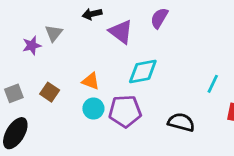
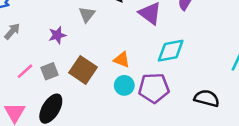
purple star: (32, 45) -> (57, 35), moved
brown square: (50, 92) -> (83, 70), size x1.5

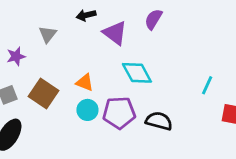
cyan diamond: (171, 51) -> (137, 73), turned 72
black semicircle: (207, 98) -> (159, 121), moved

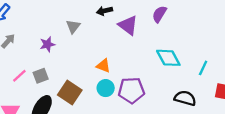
cyan diamond: (137, 73) -> (168, 58), moved
brown square: (43, 93) -> (70, 93), moved
black semicircle: (159, 121) -> (185, 98), moved

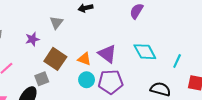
purple triangle: (128, 25) -> (107, 54), moved
gray square: (41, 76) -> (42, 79), moved
brown square: (70, 93) -> (55, 59), moved

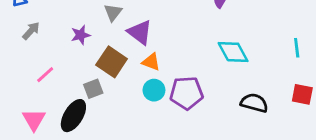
purple triangle: (107, 54) -> (140, 32), moved
cyan line: (177, 61) -> (297, 48), moved, turned -32

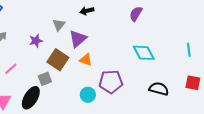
purple triangle: (140, 32) -> (78, 39), turned 42
cyan circle: (154, 90) -> (88, 95), moved

